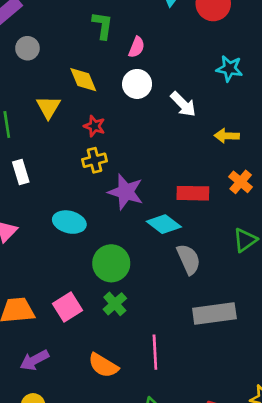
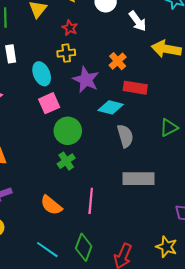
yellow arrow: (227, 136) -> (166, 49), size x1.6
orange cross: (241, 182) -> (118, 61), moved
cyan ellipse: (69, 222) -> (42, 74), moved, turned 45
cyan diamond: (164, 224) -> (111, 107), turned -30
pink square: (67, 307) -> (49, 103), moved

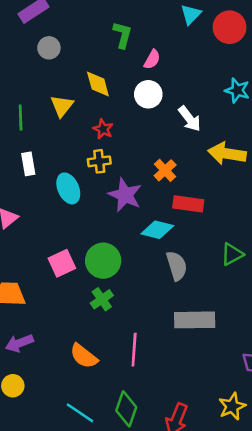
pink square: (49, 103) -> (62, 263), moved
yellow star: (167, 247) -> (232, 406), turned 30

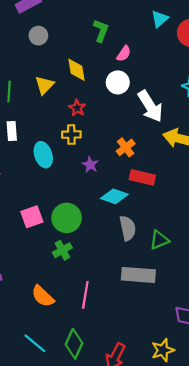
white arrow: (190, 119) -> (150, 106), size x1.4
purple star: (125, 195) -> (90, 165), size x0.6
green triangle: (232, 254) -> (159, 240), moved

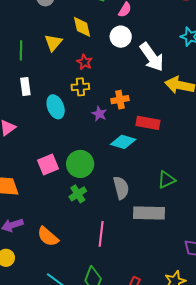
orange cross: (126, 147) -> (120, 100), moved, turned 30
gray semicircle: (128, 228) -> (121, 188), moved
orange semicircle: (43, 296) -> (48, 237), moved

